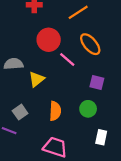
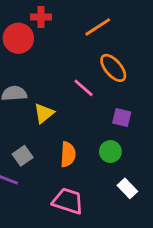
red circle: (49, 40) -> (18, 38), moved
white rectangle: (101, 137) -> (127, 188), turned -56

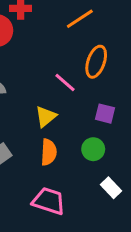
orange ellipse: (113, 68) -> (96, 62), turned 60
yellow triangle: (44, 113) -> (46, 117), moved

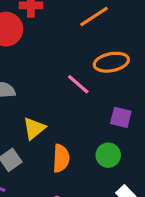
orange ellipse: (96, 62) -> (111, 62), turned 60
yellow triangle: (46, 117) -> (34, 128), moved

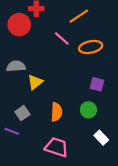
pink line: (78, 84) -> (62, 38), moved
yellow triangle: (34, 128) -> (35, 82), moved

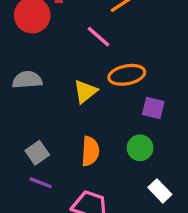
orange ellipse: (91, 47) -> (127, 75), moved
yellow triangle: (35, 82) -> (85, 91), moved
purple line: (12, 131) -> (41, 183), moved

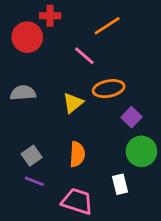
purple square: (153, 108) -> (131, 117), turned 30
green circle: (140, 148) -> (141, 151), moved, size x1.4
white rectangle: (160, 191) -> (120, 184), moved, turned 30

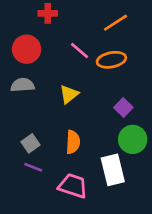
orange line: (107, 26) -> (115, 23), moved
red circle: (27, 37) -> (27, 49), moved
orange ellipse: (109, 89) -> (111, 60), moved
white rectangle: (120, 184) -> (113, 170), size x1.6

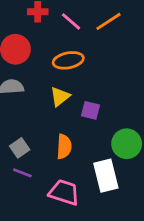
pink line: (80, 51) -> (71, 21), moved
orange ellipse: (111, 60) -> (68, 60), moved
purple square: (123, 108) -> (90, 110), moved, turned -30

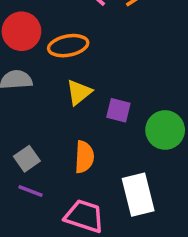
orange ellipse: (68, 60) -> (68, 46), moved
green circle: (127, 144) -> (165, 130), moved

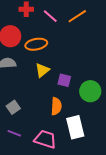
orange semicircle: (84, 157) -> (56, 106), moved
purple line: (30, 191) -> (14, 133), moved

